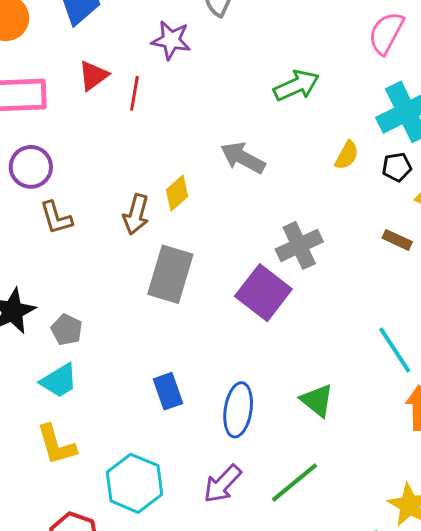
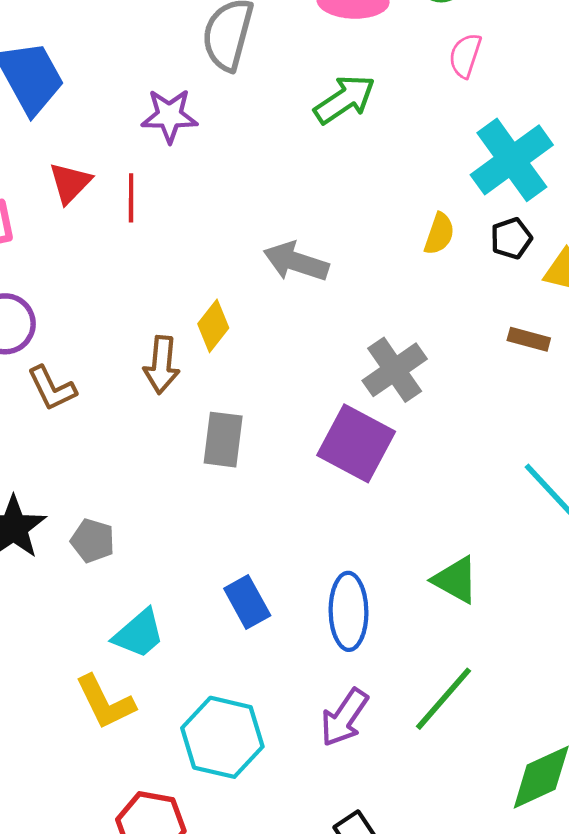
pink semicircle: (386, 33) -> (465, 56), size x0.7
green arrow: (296, 86) -> (345, 99), moved
gray rectangle: (170, 274) -> (223, 440), size x0.7
cyan trapezoid: (59, 381) -> (139, 634), moved

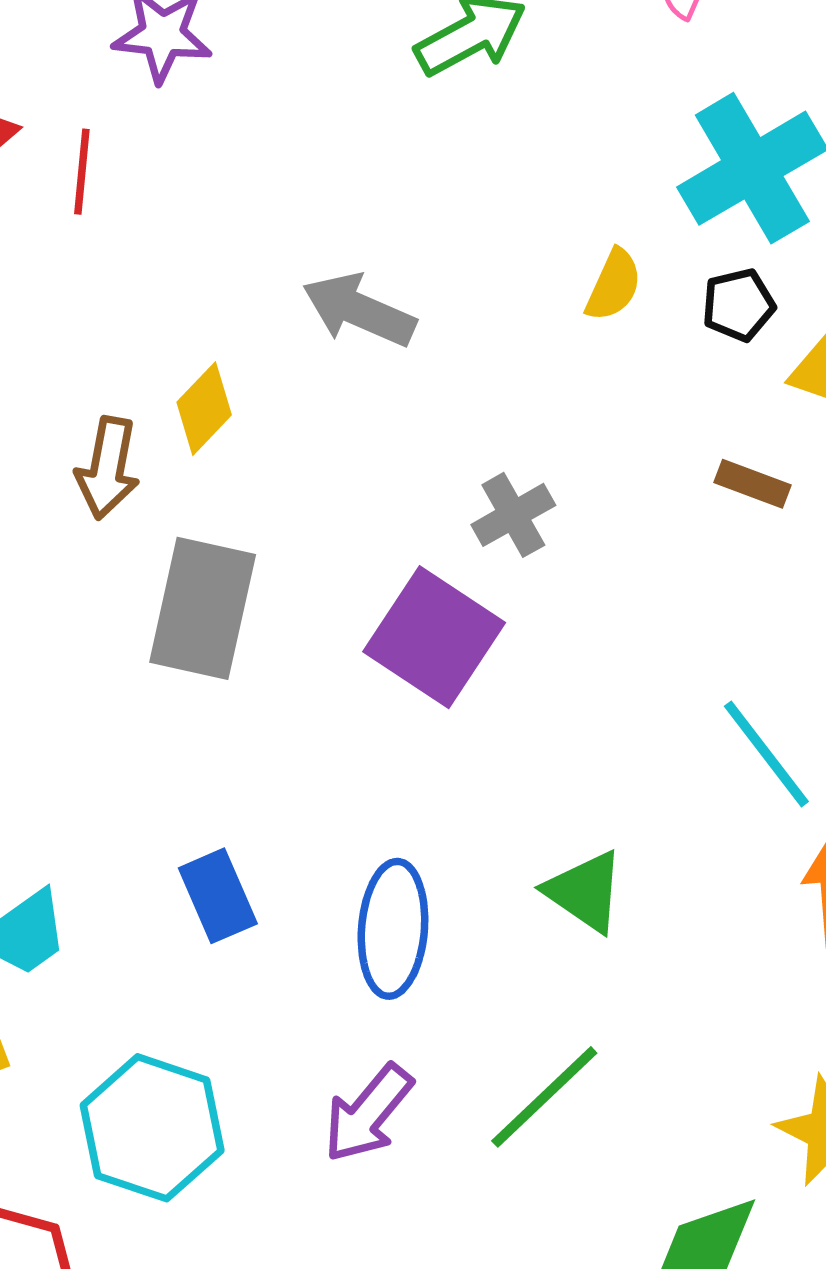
gray cross: (395, 370) -> (513, 515), size x0.7
gray rectangle: (223, 440) -> (203, 608), size x1.4

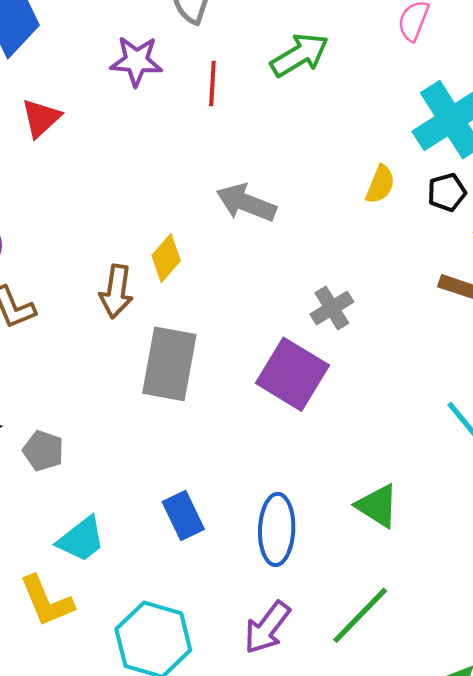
red line: (82, 172) -> (212, 84), moved

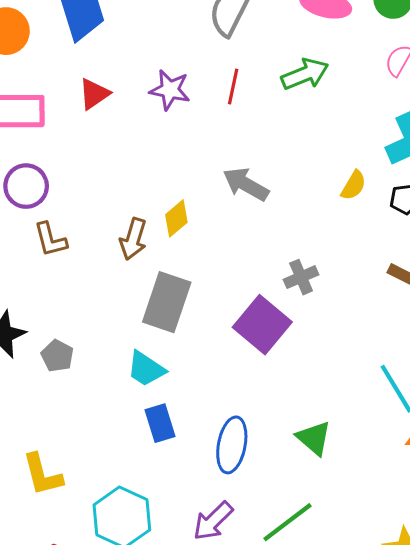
purple star: (136, 61) -> (170, 90), moved
cyan trapezoid: (81, 539) -> (146, 369), moved, turned 63

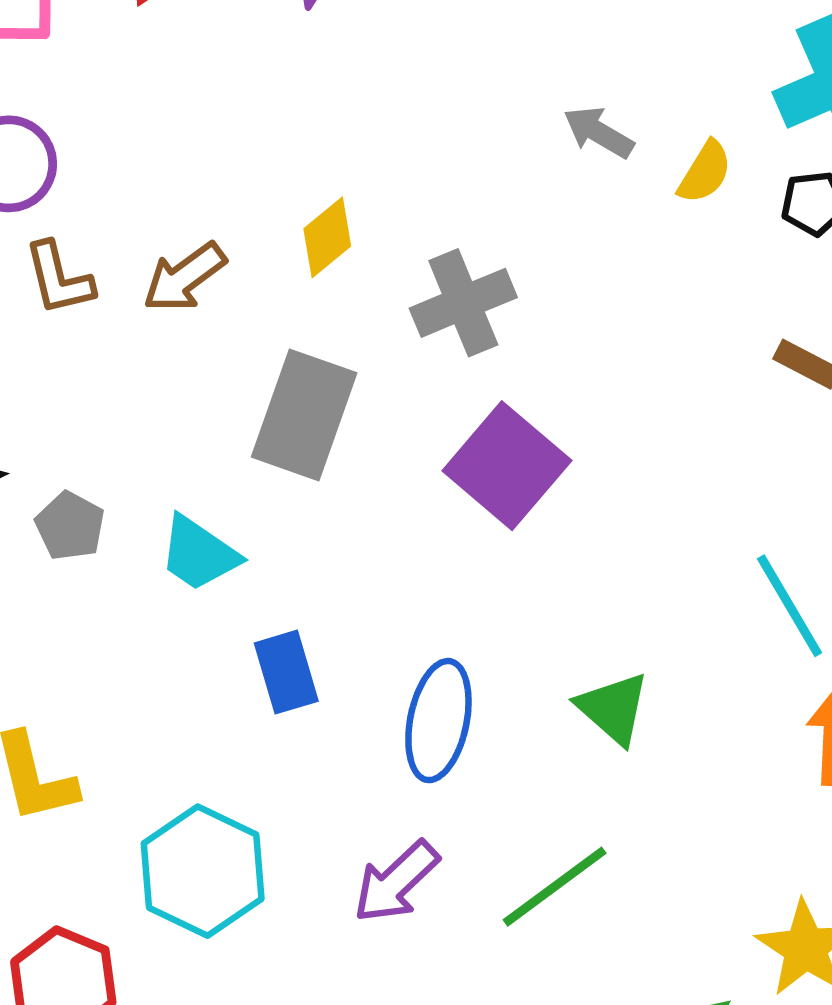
gray arrow: (246, 184) -> (599, 132), moved, size x0.7
brown arrow: (133, 239) -> (184, 277), moved, turned 36
gray cross: (301, 277) -> (463, 303), moved, size x1.4
cyan trapezoid: (146, 369) -> (199, 554), moved

